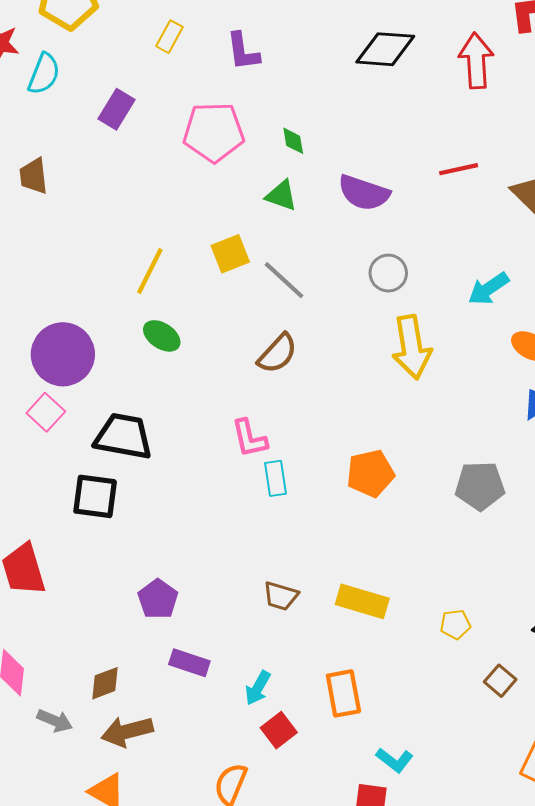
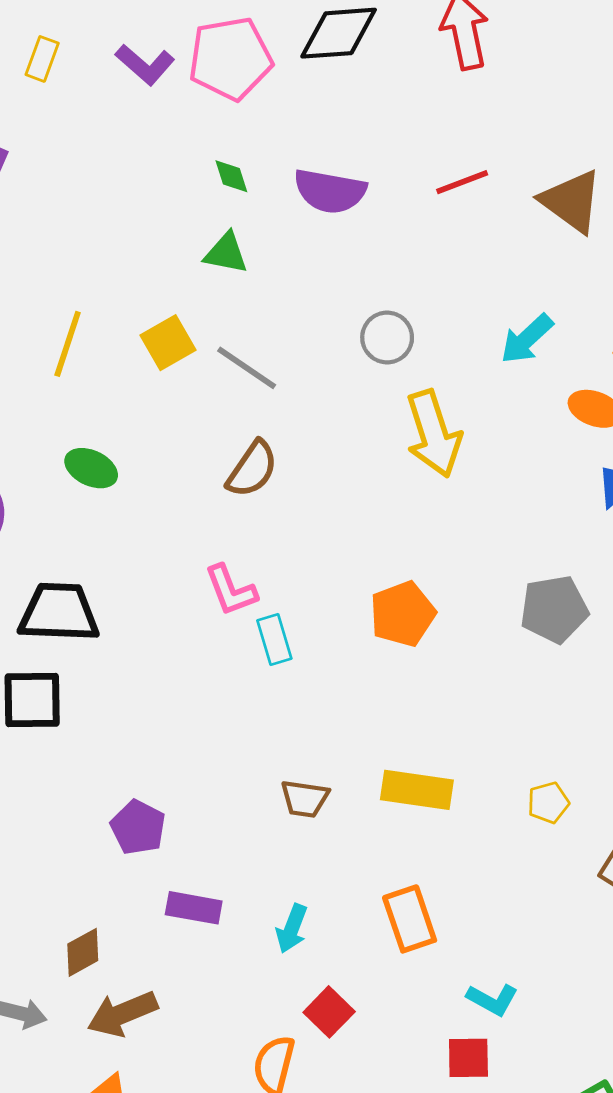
purple L-shape: (243, 51) -> (145, 65), turned -33
pink pentagon: (214, 132) -> (230, 59), moved
purple semicircle: (364, 193) -> (330, 191), moved
yellow line: (150, 271) -> (68, 344), moved
red square: (279, 730) -> (329, 1012), moved

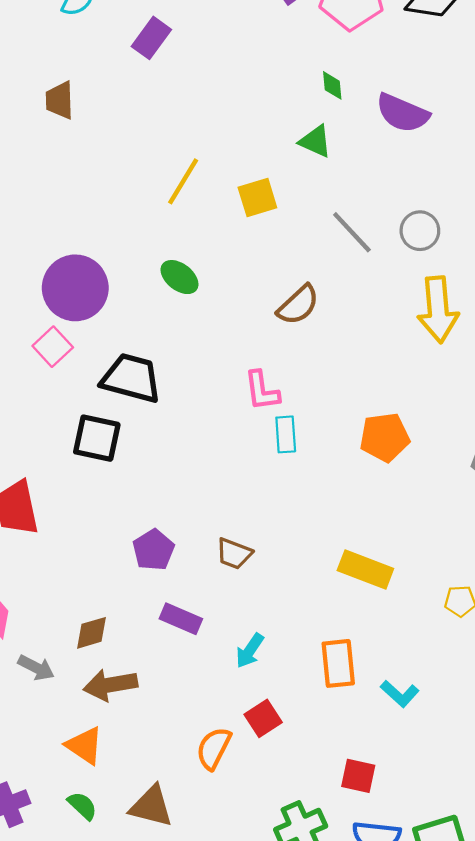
gray line: (247, 368) -> (352, 232), moved
brown trapezoid: (305, 799) -> (234, 554), moved
cyan L-shape: (492, 1000) -> (400, 694), moved

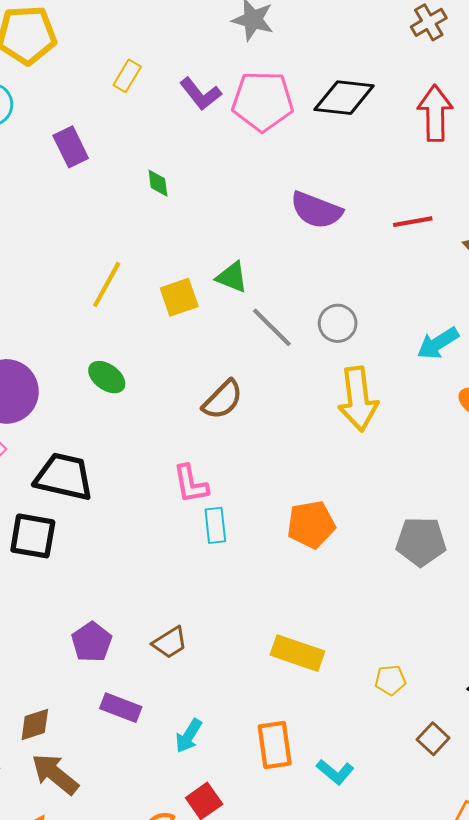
purple rectangle: (151, 38) -> (71, 147), turned -60
green diamond: (332, 85) -> (158, 183), moved
green triangle: (315, 141) -> (232, 277), moved
brown trapezoid: (234, 554) -> (170, 643), turned -51
brown arrow: (110, 685) -> (55, 774), turned 51

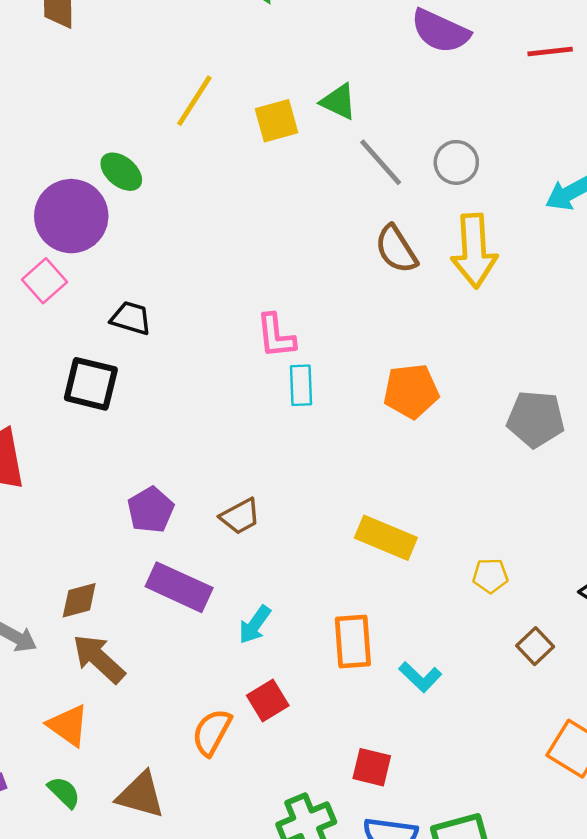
green ellipse: (107, 377) -> (121, 172), moved
brown semicircle: (223, 400) -> (396, 249), moved, turned 99
black trapezoid: (64, 477) -> (131, 318), size x0.6
purple rectangle: (121, 708) -> (179, 587), size x1.4

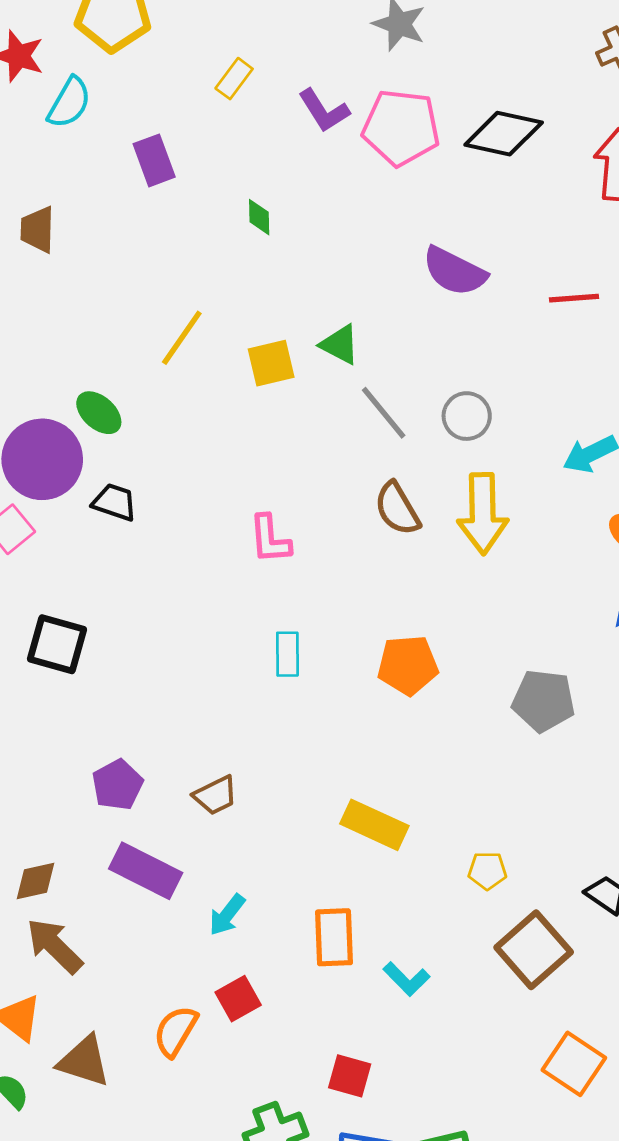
black trapezoid: (131, 318) -> (115, 502), moved
pink L-shape: (276, 336) -> (270, 539), moved
brown square: (535, 646) -> (534, 950), size x1.8
brown triangle: (141, 795) -> (84, 1061), moved

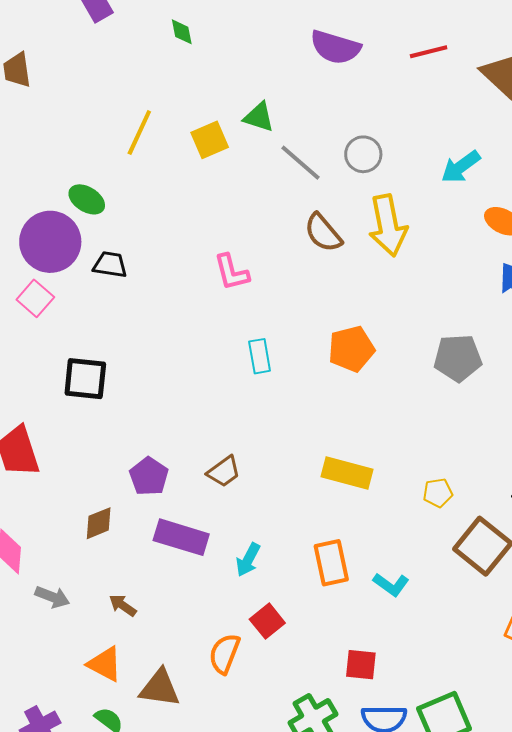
brown diamond: (36, 881) -> (99, 523), moved
brown arrow: (55, 946) -> (123, 605), size x0.6

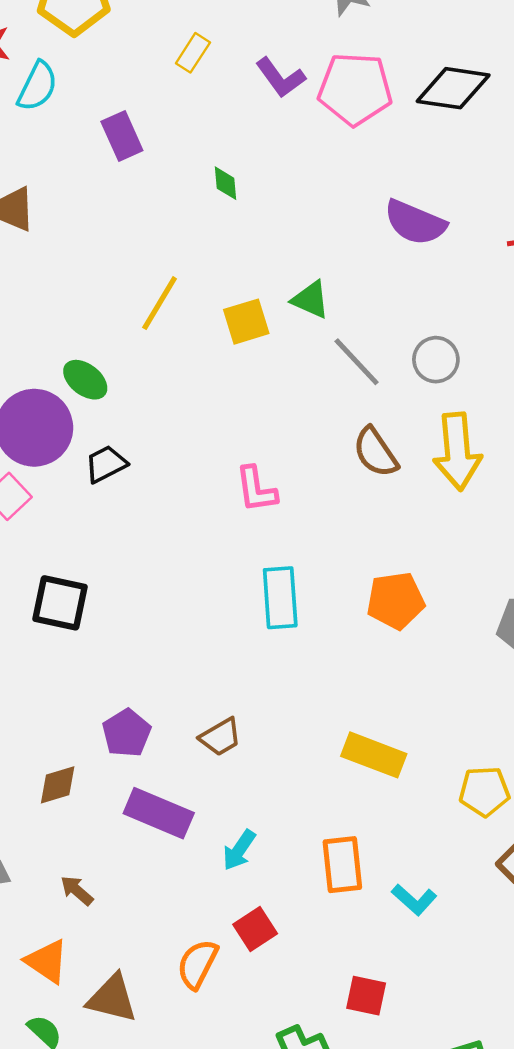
black trapezoid: (110, 265) -> (106, 464), turned -42
cyan rectangle: (260, 356) -> (280, 598), size x1.4
yellow pentagon: (438, 493) -> (484, 791), size x1.4

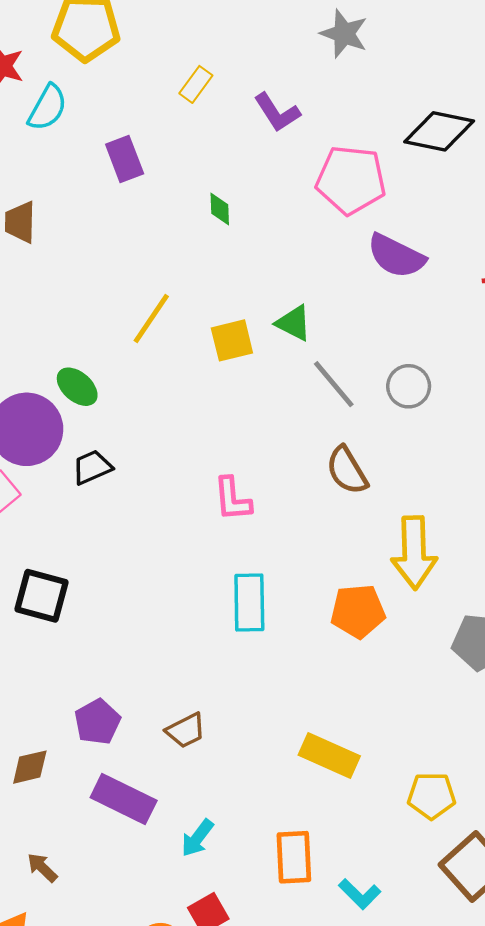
pink pentagon: (355, 89) -> (351, 180), moved
yellow arrow: (457, 452) -> (414, 553), moved

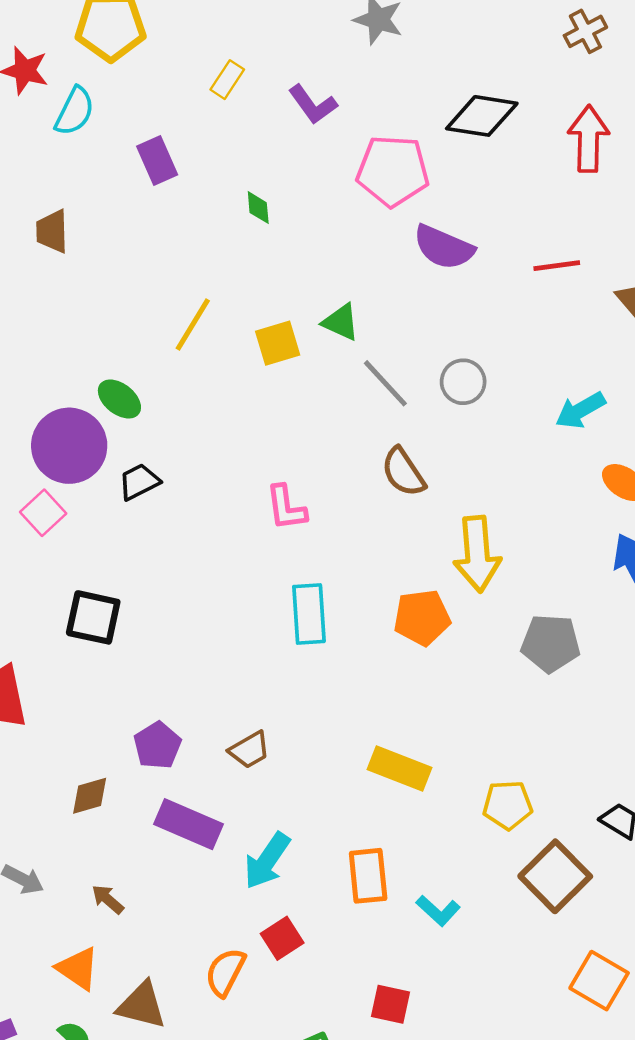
cyan arrow: (197, 838) -> (267, 861), size x1.4

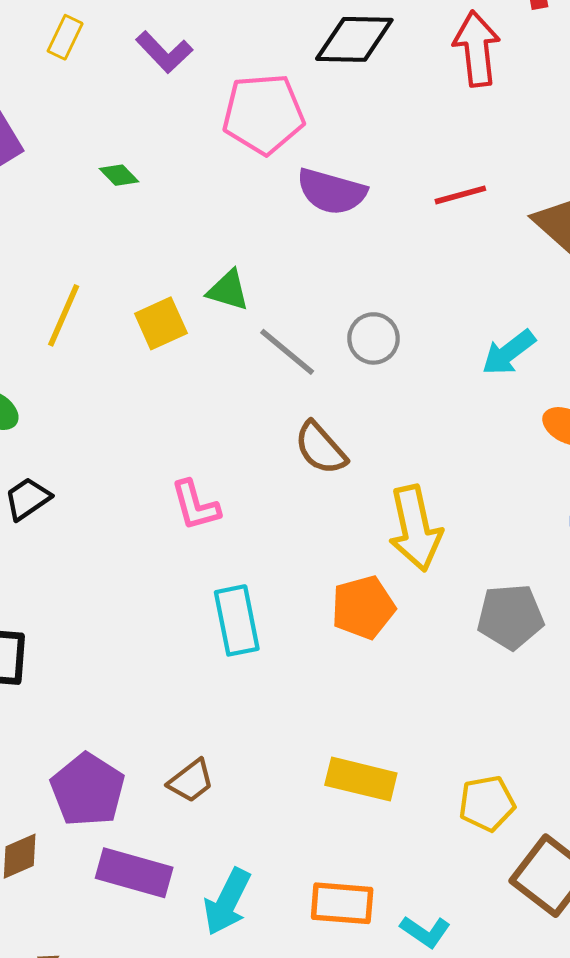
green diamond: (258, 208) -> (119, 175), turned -32
purple pentagon: (157, 745) -> (88, 790), size x1.4
orange rectangle: (368, 876) -> (342, 903), turned -72

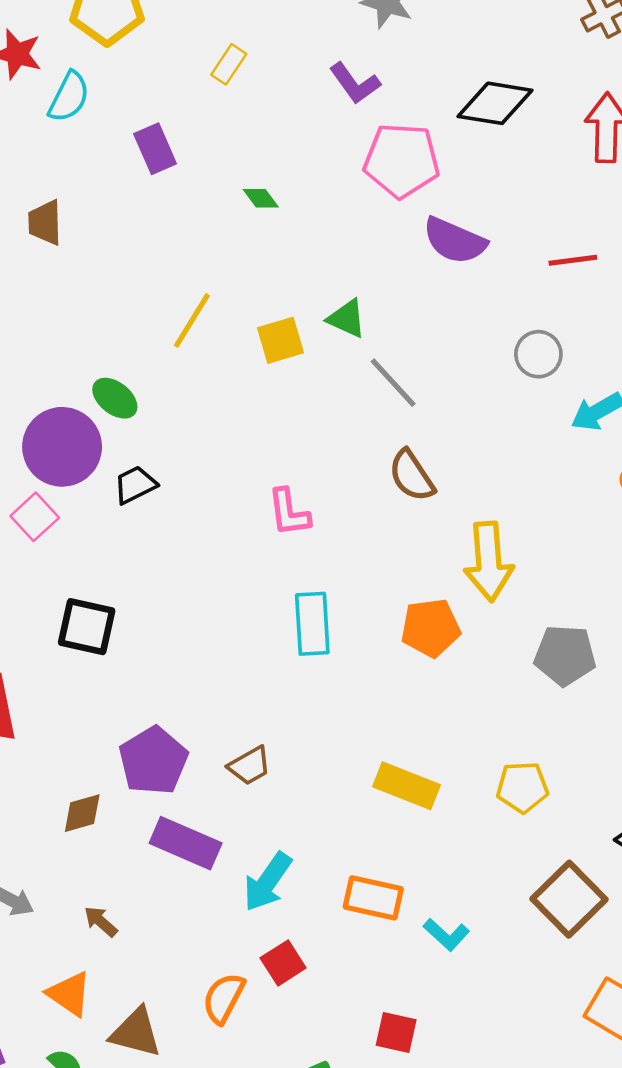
purple L-shape: (164, 52) -> (355, 83), moved
gray circle: (373, 338) -> (538, 354), moved
yellow pentagon: (487, 803) -> (522, 787), moved

